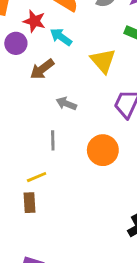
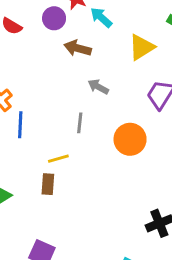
yellow triangle: (103, 61) -> (142, 47), turned 32
brown arrow: (42, 69) -> (78, 48), turned 45

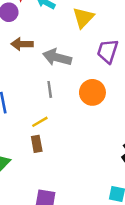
brown arrow: (78, 48) -> (22, 44), moved
gray arrow: (98, 87) -> (57, 57), size x1.6

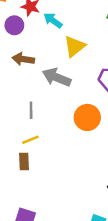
yellow triangle: (83, 18) -> (75, 46), moved
gray line: (50, 89) -> (31, 110), moved

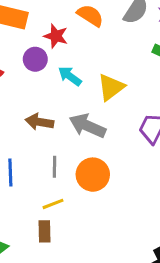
cyan arrow: (53, 20) -> (70, 76), moved
brown arrow: (23, 59) -> (39, 122), moved
orange circle: (87, 117) -> (93, 175), moved

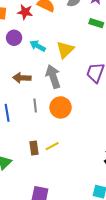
red star: (56, 36) -> (25, 12), moved
gray arrow: (87, 126) -> (53, 76), turned 55
yellow line: (53, 204) -> (52, 146), moved

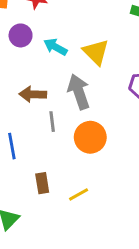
yellow triangle: (65, 50) -> (96, 52), turned -30
gray line: (35, 106) -> (52, 122), moved
brown rectangle: (34, 148) -> (42, 183), moved

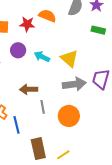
gray arrow: (79, 92) -> (74, 84), moved, turned 105
brown rectangle: (42, 183) -> (38, 149), size x1.5

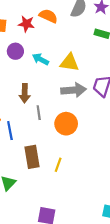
yellow triangle: (69, 59) -> (70, 63), turned -36
brown arrow: (29, 89) -> (25, 93), turned -90
yellow line: (63, 155) -> (58, 165), turned -40

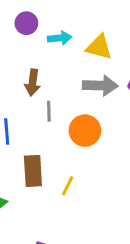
cyan arrow: (40, 59) -> (60, 38), turned 140

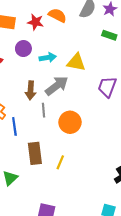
gray arrow: (100, 86) -> (57, 86), moved, turned -35

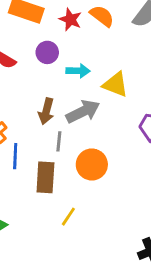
brown rectangle: (35, 153) -> (45, 177), moved

